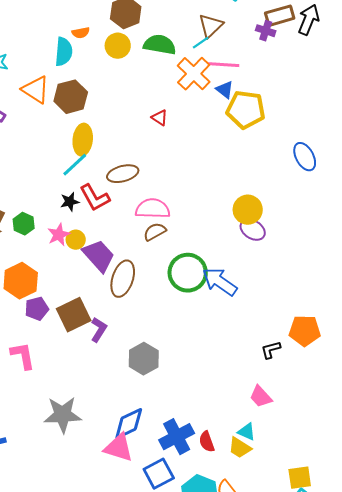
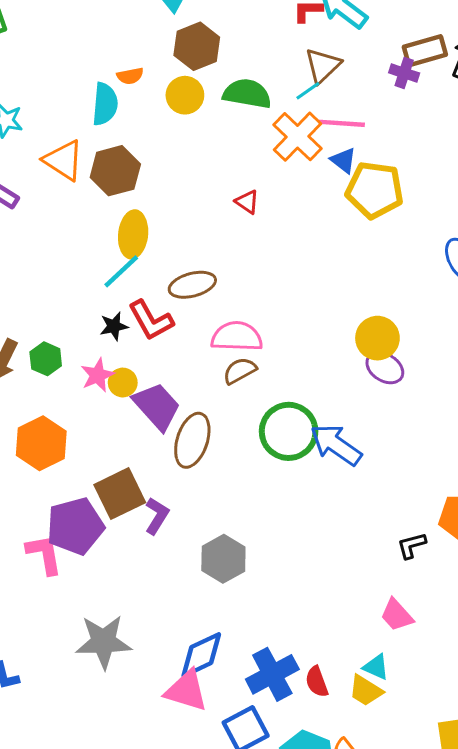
purple pentagon: (37, 309) -> (75, 526), moved, size x1.6

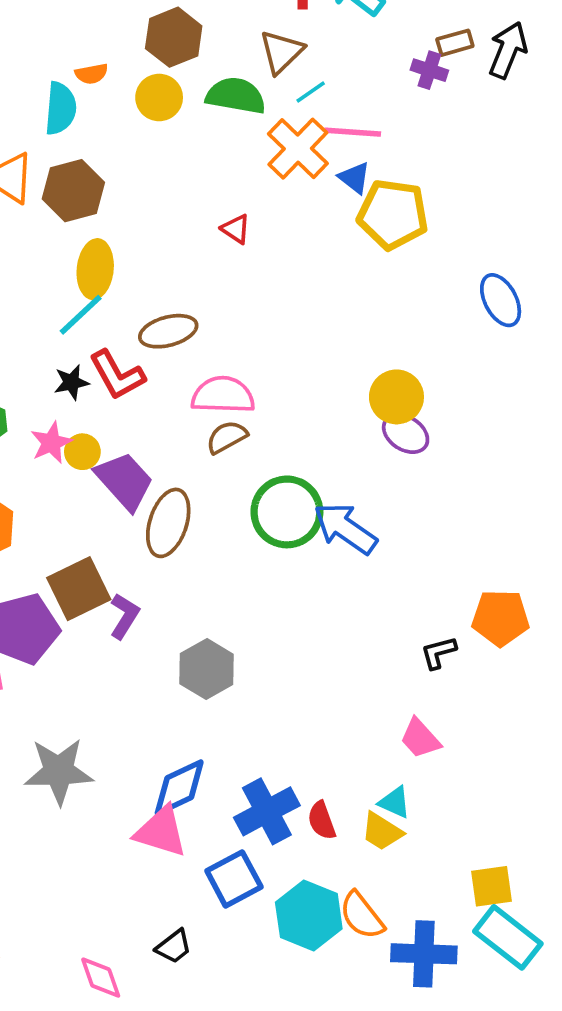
brown rectangle: (425, 51) -> (455, 43), size x0.7
brown triangle: (323, 66) -> (281, 52), moved

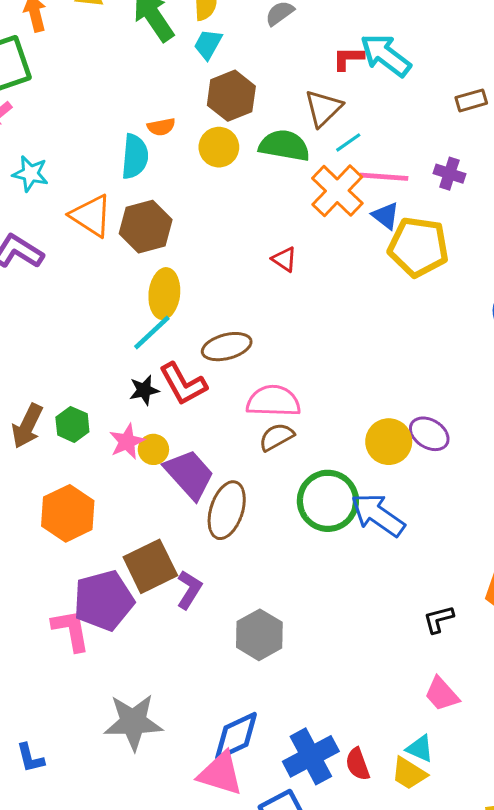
purple cross: (429, 70) -> (449, 174), moved
yellow circle: (396, 397) -> (389, 442), moved
black L-shape: (438, 653) -> (439, 619), moved

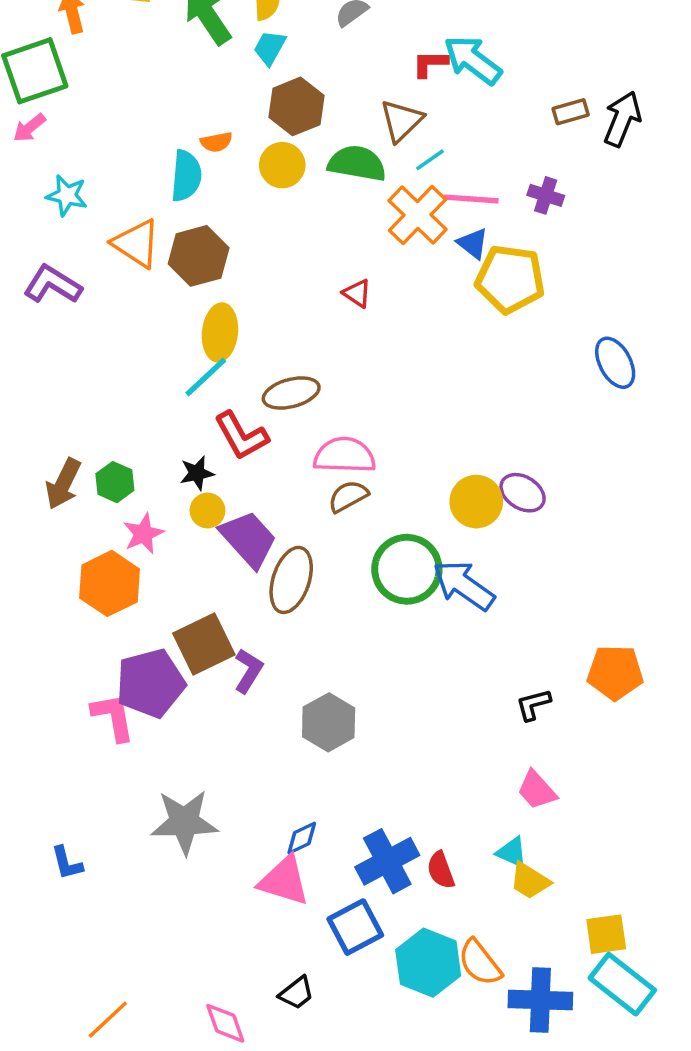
black star: (144, 390) -> (197, 473), moved
pink star: (127, 442) -> (143, 534), moved
blue diamond: (236, 736) -> (302, 838), size x0.6
yellow trapezoid: (409, 773) -> (530, 881), moved

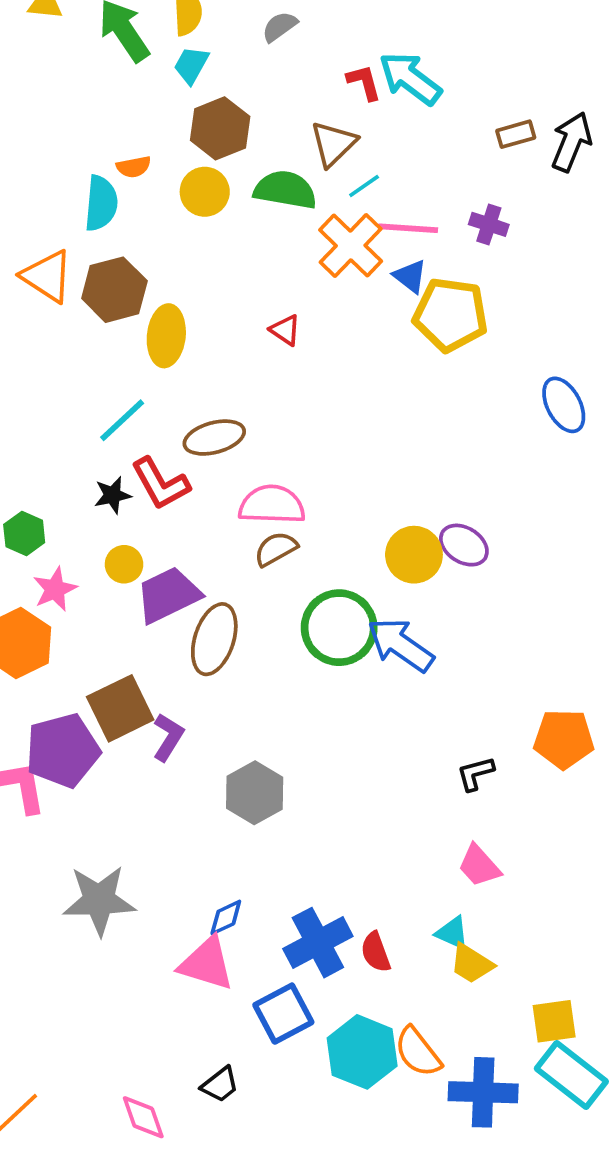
red L-shape: (430, 64) -> (364, 82), turned 75
yellow ellipse: (220, 332) -> (166, 336), moved
black star: (197, 473) -> (113, 495), moved
purple trapezoid: (248, 539) -> (168, 595), turned -74

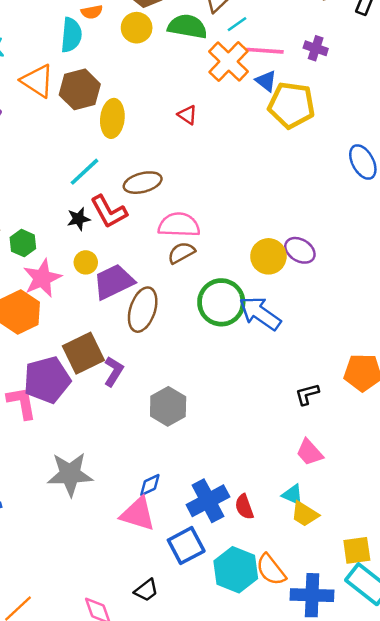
pink star: (55, 589) -> (42, 278), size x1.4

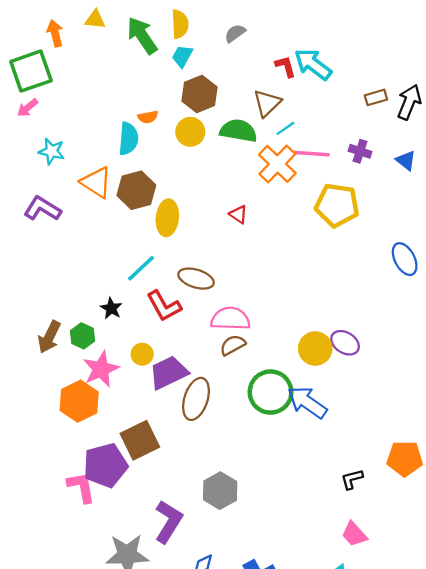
blue triangle: (266, 81) -> (406, 160), moved
brown ellipse: (143, 183) -> (196, 279), turned 32
black star: (79, 219) -> (111, 308), moved, turned -30
purple L-shape: (114, 371) -> (169, 522), moved, size x1.5

